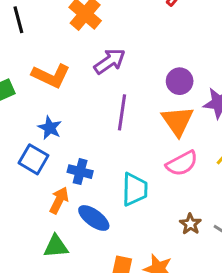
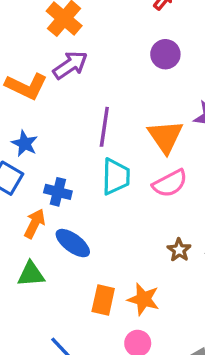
purple arrow: (110, 61) -> (70, 65), moved
purple circle: (180, 81) -> (165, 54), moved
cyan trapezoid: (135, 189) -> (116, 177), moved

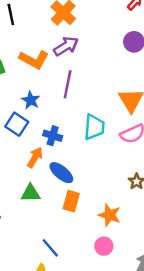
purple line: (104, 127) -> (68, 84), moved
orange rectangle: (103, 300) -> (71, 201), moved

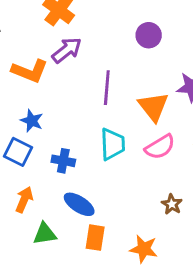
purple line: (68, 84) -> (107, 88), moved
orange arrow: (35, 157) -> (24, 200), moved

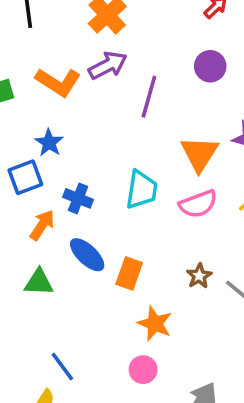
purple line: (107, 88) -> (149, 97), moved
blue square: (18, 152) -> (25, 177), turned 32
orange arrow: (24, 200) -> (42, 225), moved
orange rectangle: (95, 238) -> (129, 273), moved

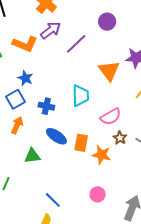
purple line: (149, 97) -> (76, 44), turned 40
pink semicircle: (198, 204) -> (111, 117), moved
orange arrow: (42, 225) -> (17, 125), moved
orange star: (155, 324) -> (102, 155), moved

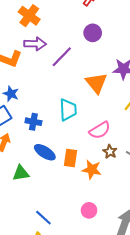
purple arrow: (51, 30) -> (35, 44), turned 40

